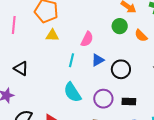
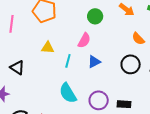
green circle: (120, 26) -> (95, 16), moved
yellow triangle: (52, 35) -> (48, 48), moved
black circle: (121, 69) -> (131, 64), moved

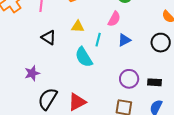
black triangle: (17, 67) -> (49, 37), moved
cyan semicircle: (68, 93) -> (84, 57), moved

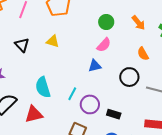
pink semicircle: (114, 19) -> (104, 45), moved
cyan line: (98, 40) -> (72, 94), moved
cyan semicircle: (84, 57) -> (43, 87), moved

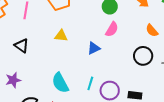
black triangle: (22, 45) -> (21, 46), moved
blue triangle: (95, 66) -> (94, 48), moved

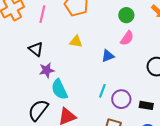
purple star: (13, 80) -> (47, 70), moved
cyan semicircle: (60, 83) -> (59, 89), moved

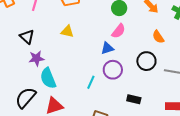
blue triangle: (108, 56) -> (107, 48), moved
purple circle: (121, 99) -> (113, 70), moved

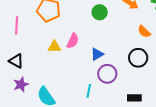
pink semicircle: (119, 31) -> (73, 41), moved
purple star: (36, 58) -> (21, 84), moved

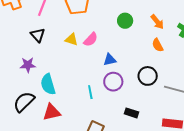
orange semicircle: (144, 32) -> (158, 45), moved
black triangle: (16, 61) -> (38, 35), moved
cyan line: (89, 91) -> (90, 92), turned -40

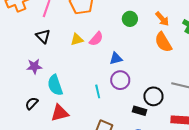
yellow triangle: (71, 39) -> (77, 39), turned -32
orange semicircle: (158, 45) -> (163, 42), size x1.5
black circle: (148, 76) -> (153, 96), moved
black semicircle: (24, 102) -> (32, 103), size x0.6

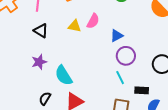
yellow triangle: (77, 39) -> (74, 26), turned 40
cyan line: (98, 91) -> (120, 78), moved
black rectangle: (140, 111) -> (142, 90), moved

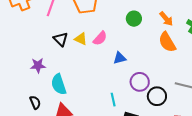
black triangle: (41, 31) -> (61, 39), moved
purple circle: (126, 56) -> (140, 82), moved
black semicircle: (45, 99) -> (35, 102), turned 112

